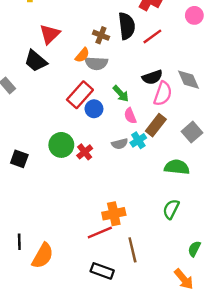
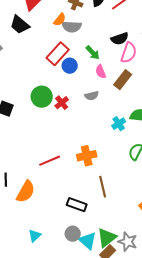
cyan cross: (138, 140) -> (119, 124), moved
red line: (100, 232) -> (50, 161), moved

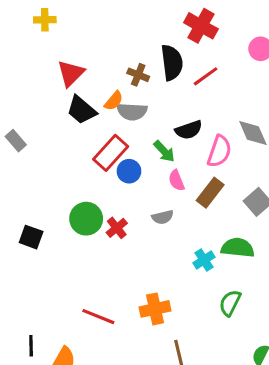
black trapezoid: (20, 25) -> (82, 110), moved
black semicircle: (120, 39) -> (189, 130), moved
red line: (50, 161) -> (98, 317), turned 45

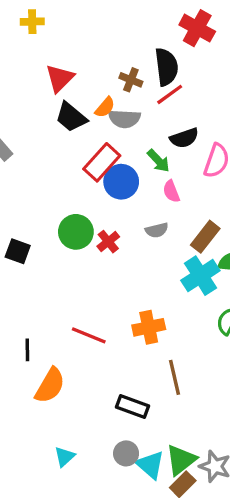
red line: (206, 76) -> (170, 94), moved
blue circle: (129, 171) -> (121, 182), size x1.4
brown rectangle: (210, 193) -> (205, 237), moved
cyan cross: (204, 260) -> (200, 276), size x1.6
black line: (31, 346) -> (27, 350), moved

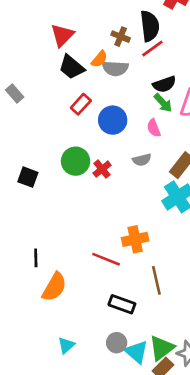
green arrow: (158, 161) -> (163, 103), moved
red rectangle: (102, 162) -> (81, 104), moved, size x0.7
red line: (89, 335) -> (106, 259), moved

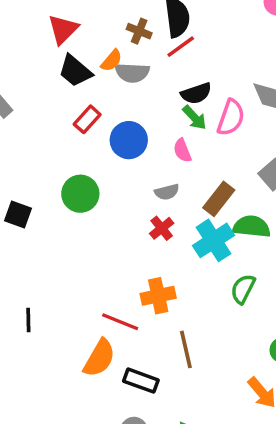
red cross: (102, 169) -> (162, 228), moved
orange semicircle: (54, 287) -> (99, 358), moved

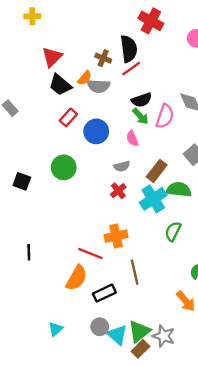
black rectangle: (141, 381) -> (104, 293), turned -45

